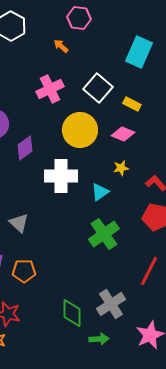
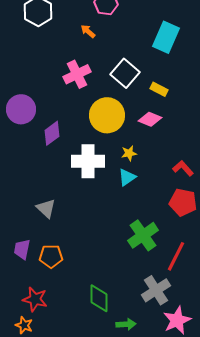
yellow star: (121, 168) -> (129, 153), moved
green cross: (104, 234) -> (143, 235), moved
gray cross: (111, 304) -> (156, 290), moved

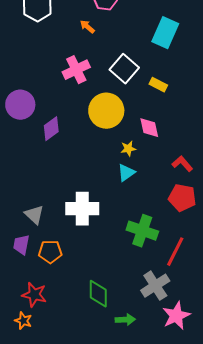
pink diamond: (150, 119) -> (149, 128), moved, turned 55
white cross: (88, 161) -> (82, 209), moved
gray triangle: (46, 208) -> (34, 215), moved
green cross: (143, 235) -> (142, 231), turned -36

